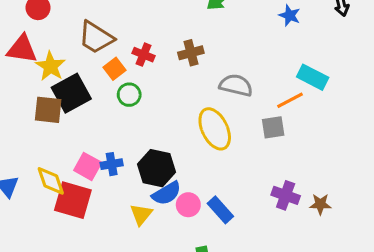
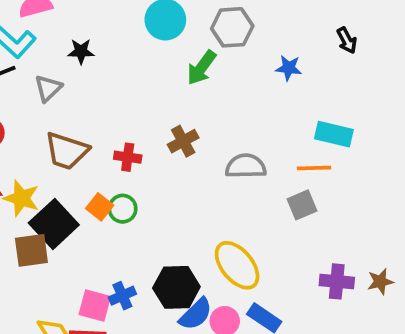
orange square: (115, 69) -> (100, 207), moved
orange line: (290, 100) -> (314, 168), turned 40
yellow ellipse: (215, 129) -> (237, 265), moved

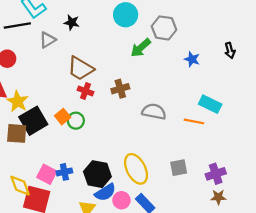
brown trapezoid: (67, 151) -> (80, 68), moved
gray square: (302, 205) -> (179, 168), moved
purple cross: (337, 281) -> (216, 174), moved, turned -36

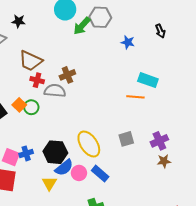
green arrow: (141, 48) -> (82, 26), moved
gray semicircle: (154, 112) -> (55, 91), moved

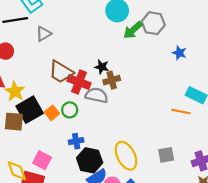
black star: (18, 21) -> (102, 67), moved
brown trapezoid: (31, 61) -> (61, 72), moved
red cross: (37, 80) -> (79, 82), size x1.5
orange square: (19, 105) -> (52, 113), moved
blue cross: (26, 153) -> (76, 141), moved

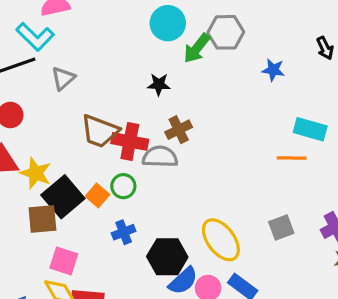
black star: (102, 67) -> (159, 84), moved
blue cross: (76, 141) -> (124, 232), moved
pink square: (42, 160) -> (64, 261), moved

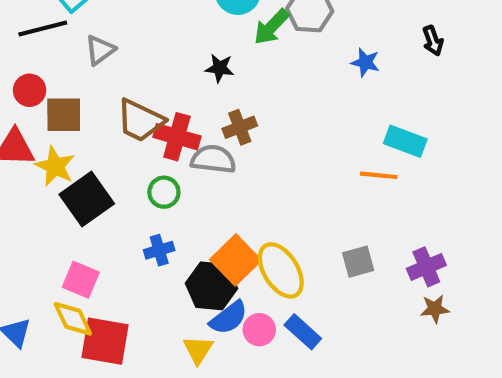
orange square: (97, 195) -> (236, 260), moved, size x1.6
brown square: (42, 219) -> (64, 115), moved

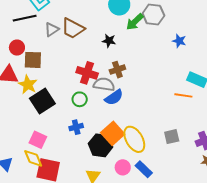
brown trapezoid: (140, 120) -> (73, 28), moved
blue semicircle: (229, 318) -> (114, 97), moved

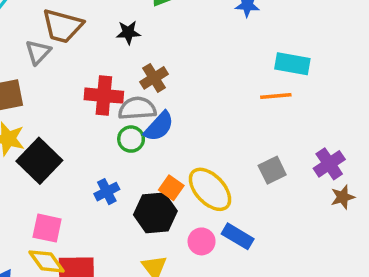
gray triangle: (52, 30) -> (38, 52), moved
green circle: (80, 99) -> (131, 139), moved
orange square: (113, 133) -> (171, 188), size x0.6

